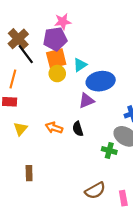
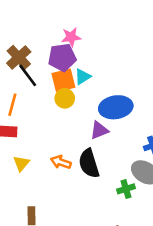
cyan triangle: (80, 65) -> (83, 77), moved
black semicircle: (78, 129) -> (89, 163), size x1.6
green cross: (109, 150) -> (126, 189), turned -32

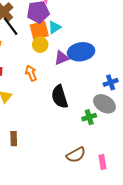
purple triangle: (99, 130) -> (62, 58), moved
orange arrow: (61, 162) -> (31, 73), moved, turned 49

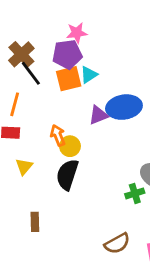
yellow circle: (40, 45) -> (70, 146), moved
black semicircle: (60, 97) -> (67, 175), moved, turned 35

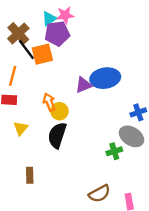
cyan triangle: (89, 75) -> (49, 19), moved
orange square: (69, 79) -> (42, 54), moved

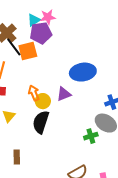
purple triangle: (83, 85) -> (64, 94), moved

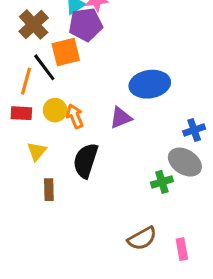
black line: (14, 47) -> (44, 67), moved
yellow circle: (43, 101) -> (55, 110), moved
brown rectangle: (17, 157) -> (49, 190), moved

